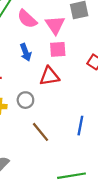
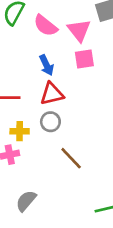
red triangle: (49, 76) -> (52, 94), moved

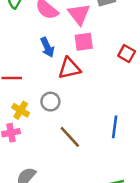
red triangle: (52, 94) -> (69, 68), moved
yellow cross: (20, 131) -> (21, 110), turned 30

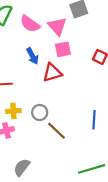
gray circle: (50, 102) -> (40, 113), moved
yellow cross: (21, 110) -> (13, 111), turned -32

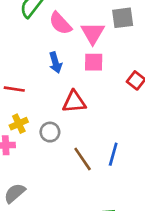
red triangle: (52, 73) -> (74, 102), moved
yellow cross: (13, 111) -> (19, 124), turned -32
brown line: (56, 131) -> (83, 159), moved

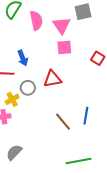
pink semicircle: (60, 23) -> (36, 20), turned -144
blue arrow: (55, 63) -> (23, 58), moved
gray circle: (50, 132) -> (28, 88), moved

